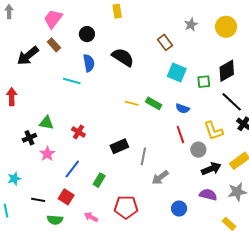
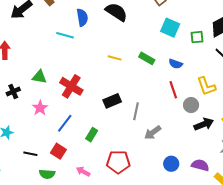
yellow line: (132, 103) -> (115, 58), moved
red cross: (78, 132) -> (71, 86), size x1.6
black cross: (29, 138) -> (13, 92), moved
purple semicircle: (208, 195) -> (200, 165), moved

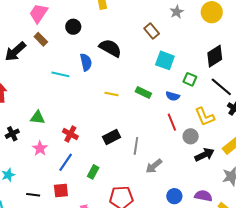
blue semicircle: (82, 17) -> (86, 62), moved
green square: (197, 37) -> (190, 79), moved, turned 32
red cross: (71, 86) -> (70, 134), moved, size x0.7
red square: (58, 151) -> (61, 190), turned -35

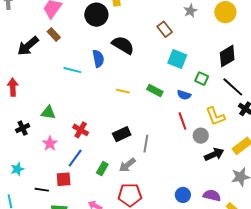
black circle: (73, 27) -> (96, 15), moved, size x1.5
gray arrow: (154, 166) -> (127, 165), moved
red square: (61, 190) -> (64, 179), moved

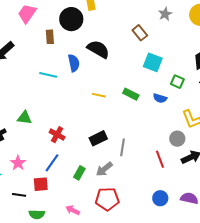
brown rectangle: (54, 34) -> (50, 37), moved, turned 40
red line: (182, 121) -> (160, 159), moved
pink star: (50, 144) -> (18, 163), moved

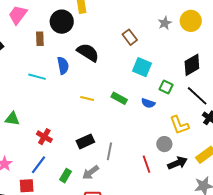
gray star: (165, 14) -> (165, 23), moved

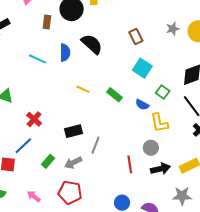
yellow L-shape: (179, 125) -> (159, 123), moved

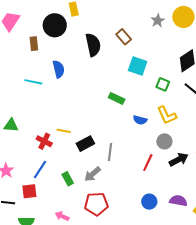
black semicircle: (92, 44) -> (93, 45), moved, turned 50
yellow line: (83, 89) -> (64, 131), moved
blue semicircle: (142, 105) -> (140, 120), moved
green rectangle: (48, 161) -> (68, 179), turned -56
red line: (130, 164) -> (148, 163), turned 48

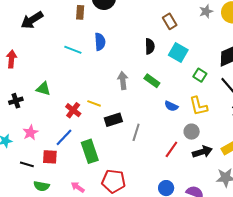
black semicircle: (93, 45) -> (150, 46), moved, size x0.7
gray arrow: (92, 174) -> (123, 81), moved, turned 114
green rectangle: (68, 179) -> (90, 151), size x1.6

